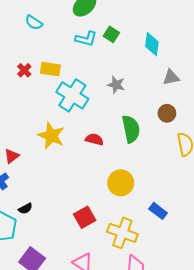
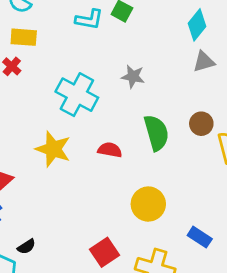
cyan diamond: (152, 44) -> (197, 25), moved, turned 35
yellow rectangle: (50, 69) -> (24, 37), moved
brown circle: (167, 113) -> (201, 124), moved

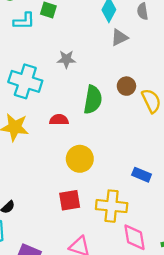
green semicircle: (156, 133) -> (93, 100), turned 36
yellow circle: (148, 204) -> (80, 159), moved
red square: (105, 252) -> (70, 200), turned 35

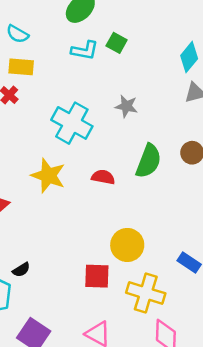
yellow circle: (80, 159) -> (127, 245), moved

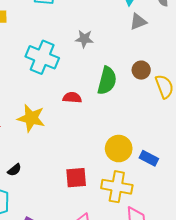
yellow star: (48, 176) -> (31, 118), moved
yellow circle: (127, 245) -> (119, 149), moved
black semicircle: (21, 270) -> (14, 170), moved

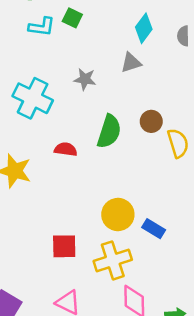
gray triangle: (138, 22) -> (131, 63), moved
yellow cross: (117, 187) -> (113, 260), turned -32

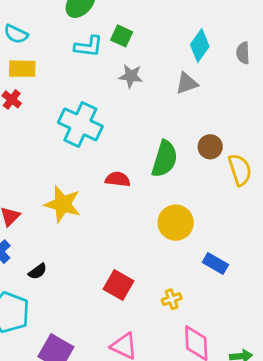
gray star: (85, 79) -> (131, 76), moved
yellow circle: (118, 215) -> (176, 223), moved
red square: (64, 246) -> (119, 285), turned 32
yellow cross: (113, 260) -> (172, 299), size x0.5

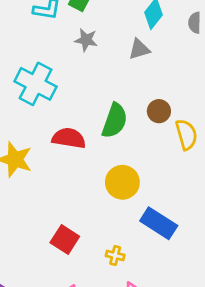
red semicircle: (118, 179) -> (69, 138), size x1.4
blue rectangle: (215, 263) -> (159, 223), size x1.5
yellow cross: (172, 299) -> (115, 255), turned 30

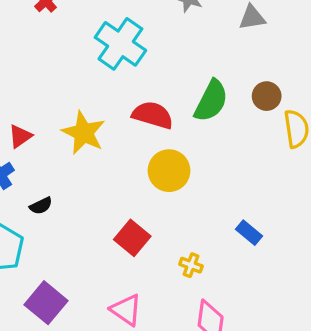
yellow circle: (122, 182) -> (169, 171), moved
blue rectangle: (159, 223) -> (249, 233), size x0.6

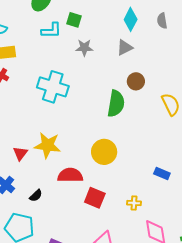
brown circle: (267, 96) -> (136, 81), moved
red semicircle: (153, 115) -> (70, 175), moved
red triangle: (20, 136) -> (20, 153), moved

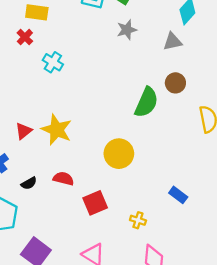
gray star: (84, 48) -> (127, 30), turned -30
cyan cross: (53, 87) -> (53, 62), moved, size x0.6
red semicircle: (70, 175) -> (63, 179), moved, size x0.7
red square: (95, 198) -> (95, 203), turned 30

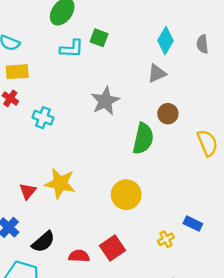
gray star: (127, 30) -> (105, 101), moved, size x1.4
red semicircle: (63, 179) -> (79, 256), moved
black semicircle: (29, 183) -> (43, 242), size x1.5
yellow cross: (138, 220) -> (166, 239), moved, turned -35

